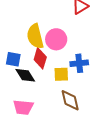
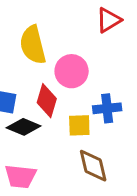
yellow semicircle: (35, 36) -> (33, 45), moved
black diamond: (25, 75) -> (24, 127), turned -35

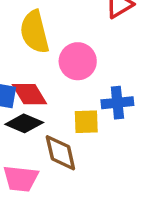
red diamond: (47, 101) -> (29, 94), moved, turned -48
brown diamond: (93, 166) -> (60, 153), moved

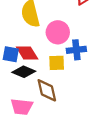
blue cross: (117, 103) -> (76, 50), moved
yellow square: (86, 122) -> (57, 63), moved

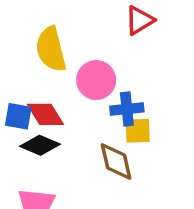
yellow square: (57, 63) -> (138, 131), moved
brown diamond: (47, 90) -> (116, 162), moved

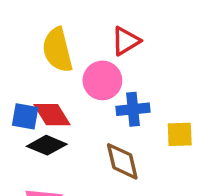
red triangle: (140, 20) -> (126, 41), moved
yellow square: (138, 131) -> (180, 134), moved

